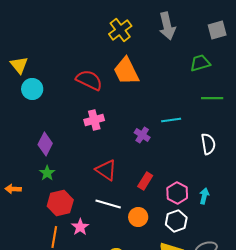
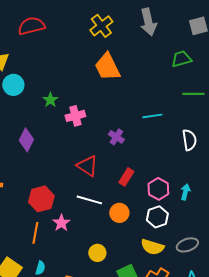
red semicircle: (89, 80) -> (31, 26), moved, turned -40
purple cross: (142, 135) -> (116, 137), moved
green star: (47, 173) -> (50, 100), moved

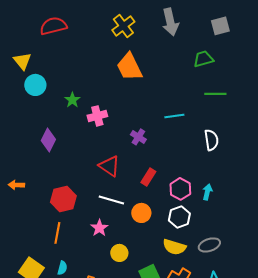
pink star: (61, 223) -> (99, 228), moved

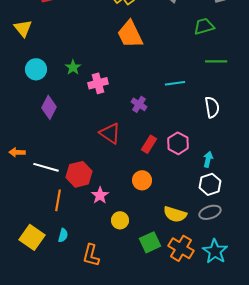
cyan circle: (35, 85) -> (36, 69), moved
pink hexagon: (180, 189) -> (178, 143), moved
red hexagon: (63, 199) -> (79, 174), moved
white line: (111, 200) -> (46, 167), moved
white hexagon: (179, 217) -> (210, 184), moved

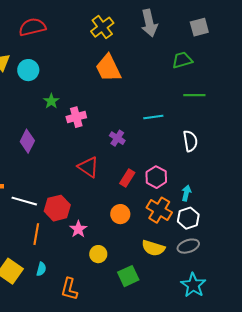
cyan circle: (36, 69) -> (28, 70), moved
orange cross: (181, 248) -> (159, 210), moved

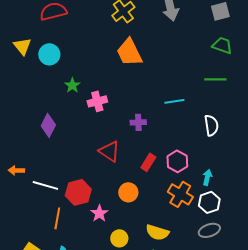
green trapezoid: (182, 60) -> (222, 45), moved, turned 35
purple cross: (117, 138) -> (138, 122), turned -35
orange circle: (120, 214) -> (128, 192), moved
yellow semicircle: (153, 248) -> (157, 232), moved

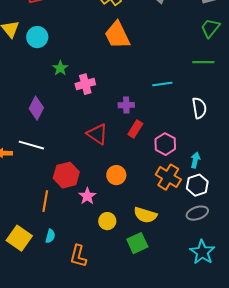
green trapezoid: (222, 45) -> (210, 28), turned -70
red rectangle: (148, 162) -> (135, 129), moved
white line: (45, 185) -> (31, 145), moved

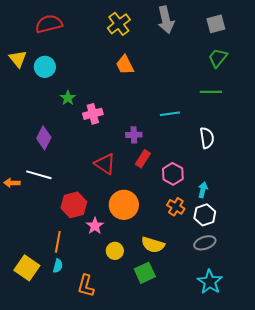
orange trapezoid: (117, 35) -> (125, 65), size x0.7
orange circle: (116, 175) -> (124, 205), size x1.5
orange cross: (168, 177) -> (176, 207), size x0.7
orange line: (45, 201) -> (58, 242), moved

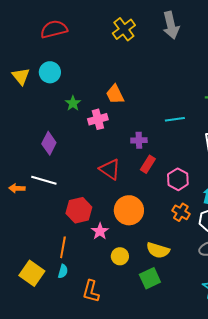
yellow triangle: (18, 59) -> (21, 76), moved
orange trapezoid: (125, 65) -> (115, 94), moved

